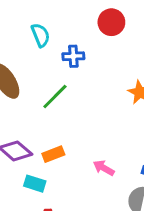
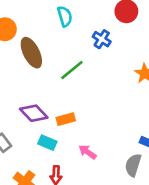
blue cross: (73, 56) -> (102, 39), moved, turned 30
pink arrow: (104, 168) -> (88, 152), moved

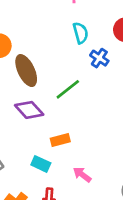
cyan semicircle: (65, 16) -> (81, 33), moved
purple diamond: (34, 113) -> (29, 110), moved

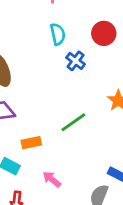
green line: (68, 89) -> (73, 122), moved

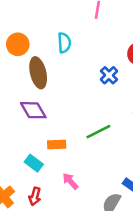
cyan semicircle: (58, 34) -> (64, 43), moved

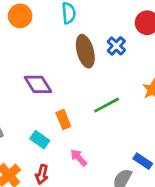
brown ellipse: (38, 73) -> (85, 51), moved
orange rectangle: (57, 144) -> (63, 120), turned 72

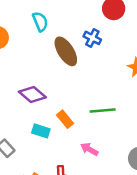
green line: (107, 105) -> (103, 111), moved, turned 40
cyan rectangle: (40, 140) -> (41, 131), moved

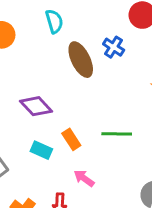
pink arrow: (89, 149) -> (84, 178), moved

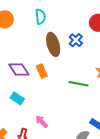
green line: (117, 134) -> (78, 84), moved
orange rectangle: (71, 139) -> (42, 71), moved

